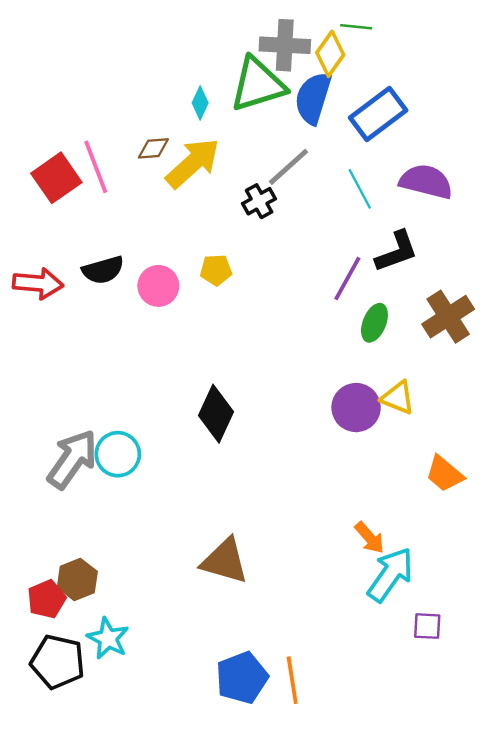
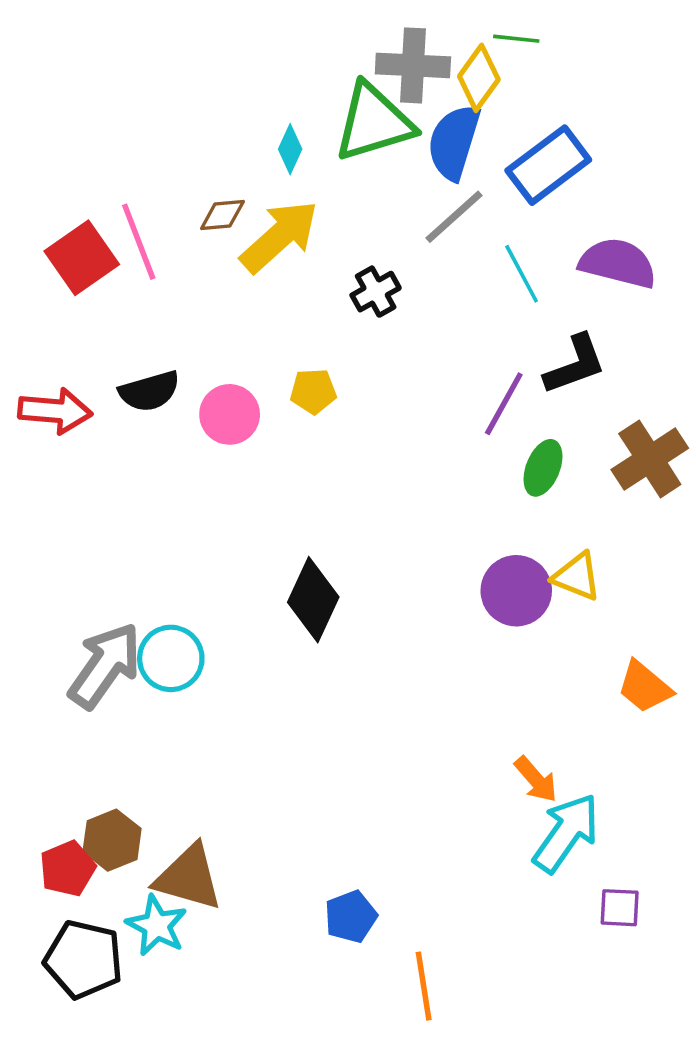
gray line: (288, 167) -> (454, 217), moved
brown triangle: (225, 561) -> (189, 877), moved
blue pentagon: (242, 678) -> (351, 917), moved, size x0.7

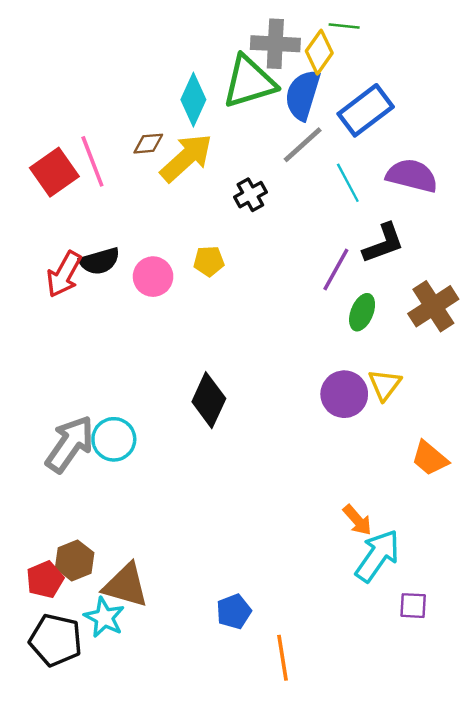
cyan diamond: (290, 149) -> (193, 100), size x1.6
red arrow: (55, 411) -> (64, 274), moved, turned 114
yellow triangle: (577, 576) -> (385, 385), turned 45

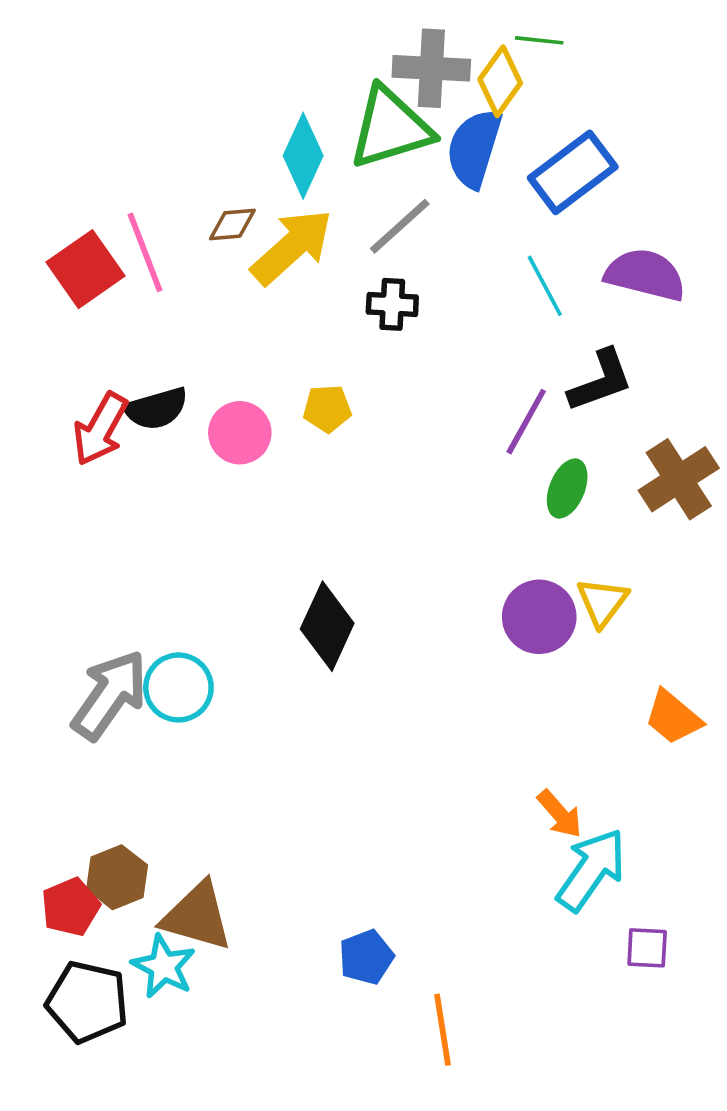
gray line: (303, 145) -> (400, 226), moved
black cross: (250, 195) -> (392, 304), turned 32

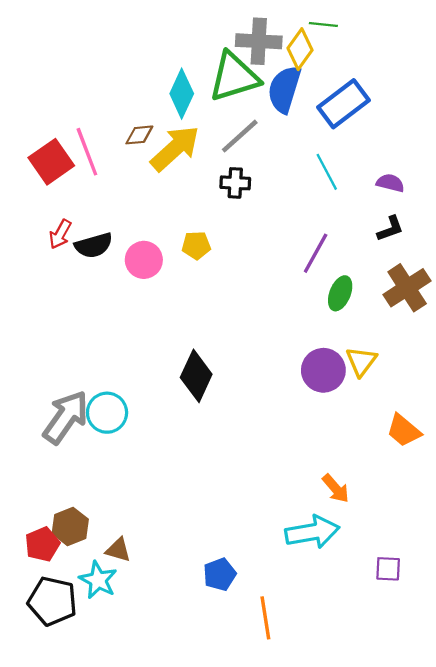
purple semicircle: (645, 275) -> (390, 183), moved, size x0.6
black L-shape: (601, 381) -> (390, 229), moved, size x0.7
red arrow: (100, 429) -> (60, 234), moved, size x0.7
cyan arrow: (591, 870) -> (312, 532), moved, turned 45
brown triangle: (197, 916) -> (118, 550), size x0.6

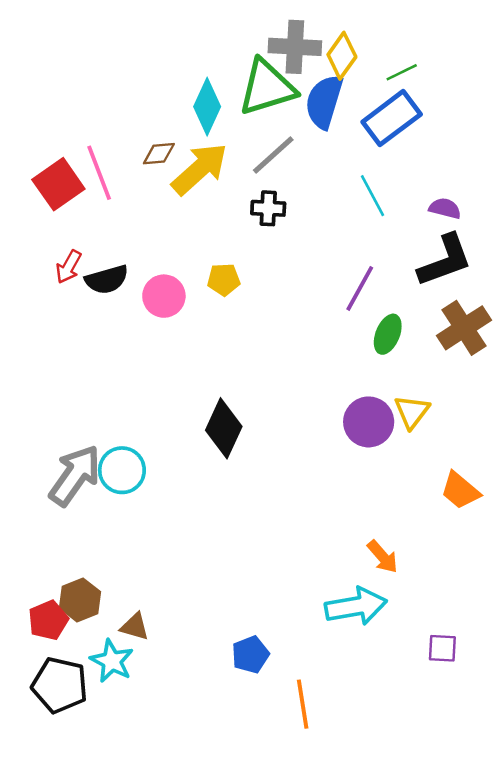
green line: (323, 25) -> (402, 72), moved, turned -32
black L-shape: (390, 229) -> (445, 260), size x1.8

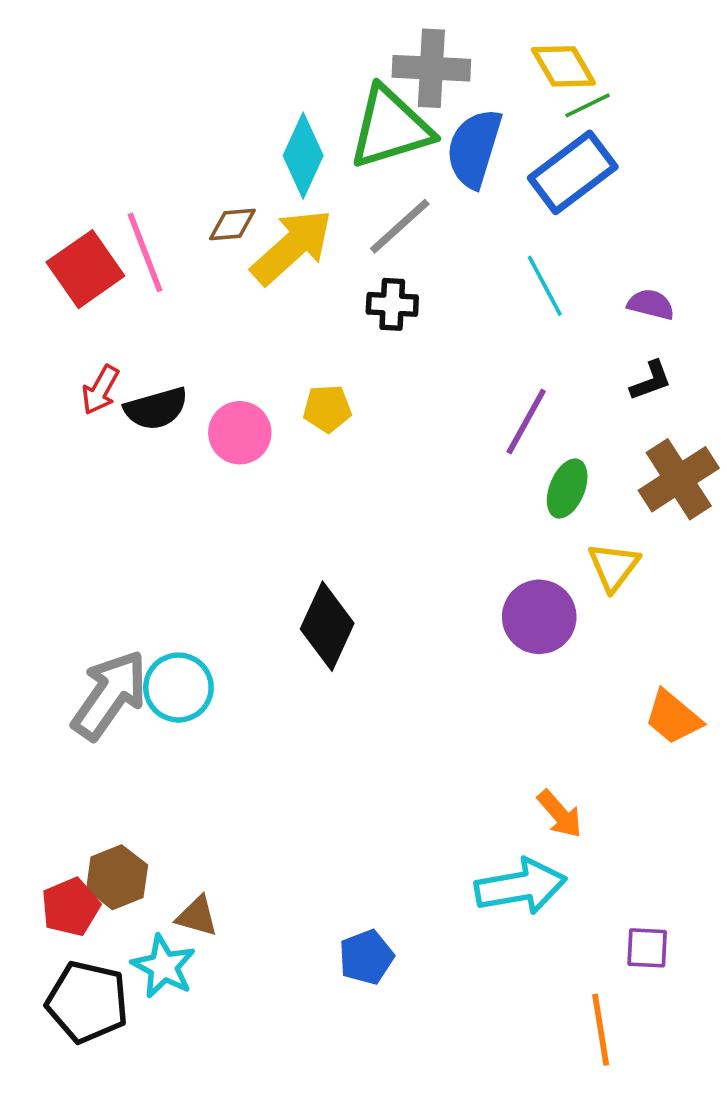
yellow diamond: (342, 56) -> (563, 66), moved, turned -66
black L-shape: (445, 260) -> (651, 381), size x0.5
yellow triangle: (412, 412) -> (614, 567), moved
orange line: (303, 704) -> (601, 1030), moved

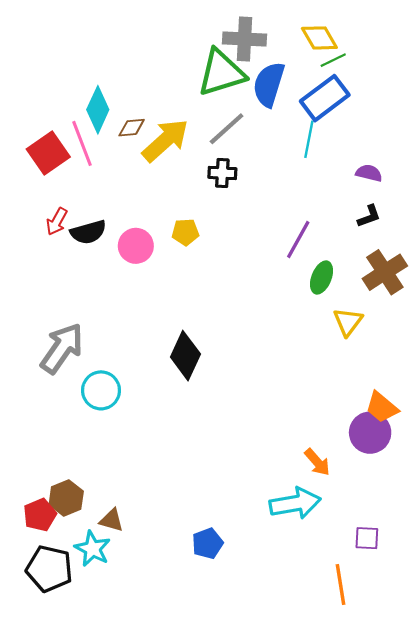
cyan diamond: (303, 156) -> (98, 110), moved
cyan line: (545, 286) -> (309, 139), moved, turned 39
purple circle: (539, 617) -> (370, 433), moved
gray arrow: (110, 695) -> (62, 348), moved

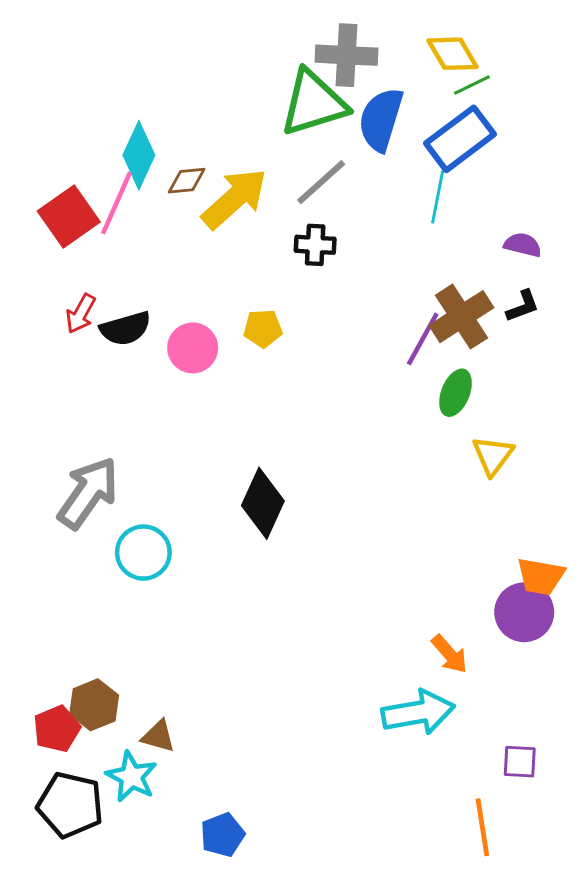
pink line: (82, 143) -> (116, 203), turned 45
brown cross: (385, 272) -> (461, 317), moved
orange trapezoid: (382, 407) -> (541, 576), turned -30
blue pentagon: (208, 543) -> (223, 835), moved

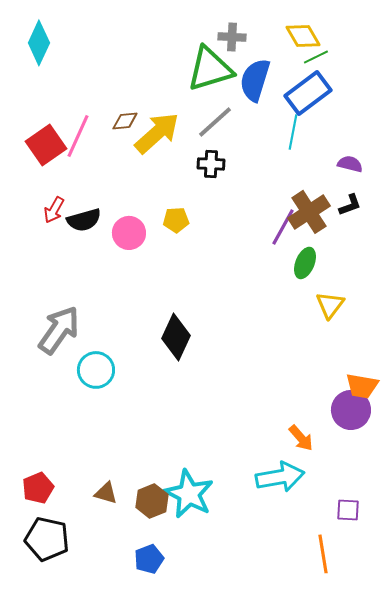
gray cross: (346, 55) -> (232, 37), size x0.7
cyan diamond: (139, 155) -> (39, 43), moved
brown hexagon: (94, 705) -> (152, 501), moved
cyan star: (131, 777) -> (189, 494), moved, size x1.4

